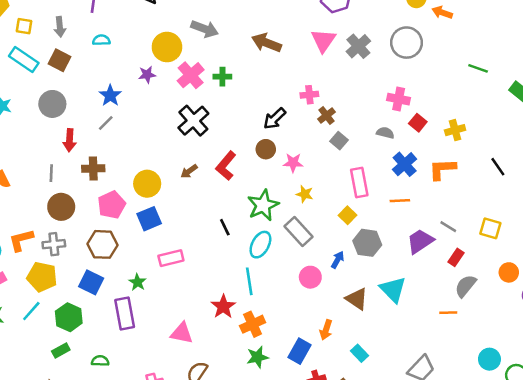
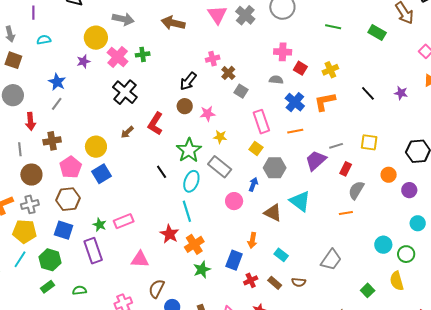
green line: (478, 68) -> (333, 27), moved
gray line: (448, 227) -> (336, 146), turned -40
pink rectangle: (171, 258) -> (124, 221), moved

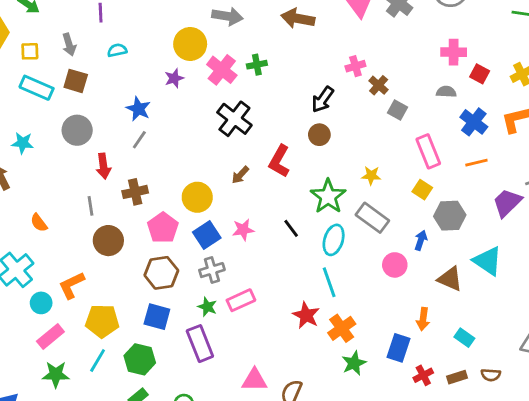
pink star: (208, 114) -> (243, 230), moved
gray cross: (30, 204) -> (212, 270), moved
pink triangle: (140, 259) -> (254, 380), moved
brown rectangle: (275, 283) -> (457, 377), turned -56

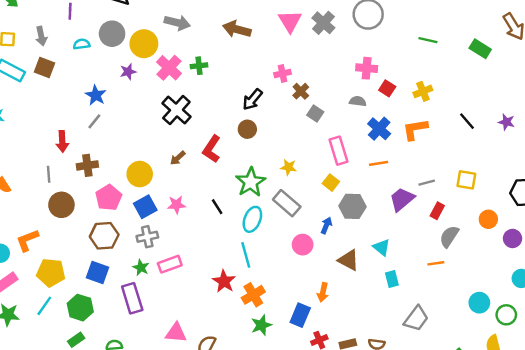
gray circle: (77, 130) -> (112, 34), moved
cyan triangle: (488, 261) -> (382, 247), size x0.7
cyan rectangle: (464, 338) -> (392, 279), moved, turned 35

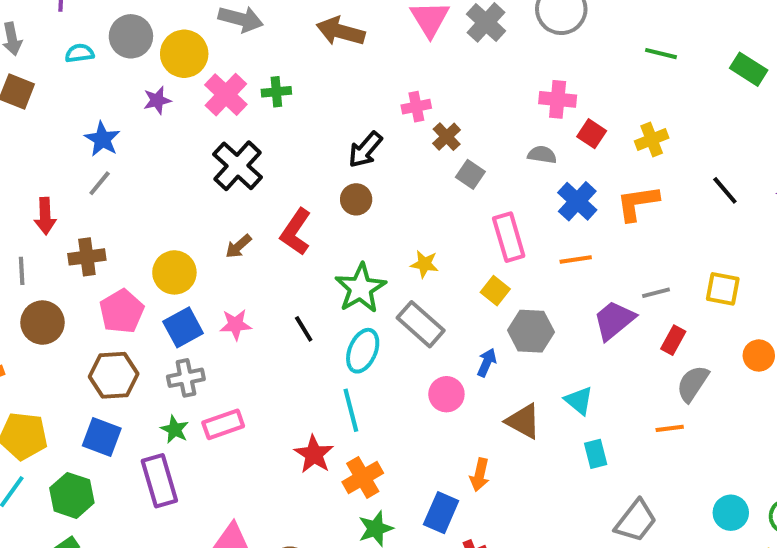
cyan circle: (479, 303) -> (731, 513), moved

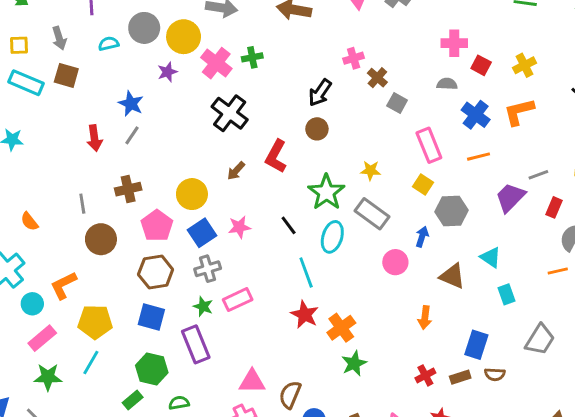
red arrow: (45, 216) -> (95, 138), moved
cyan line: (351, 410) -> (306, 273), moved
green hexagon: (72, 495) -> (152, 369), moved
blue rectangle: (441, 513) -> (476, 345), moved

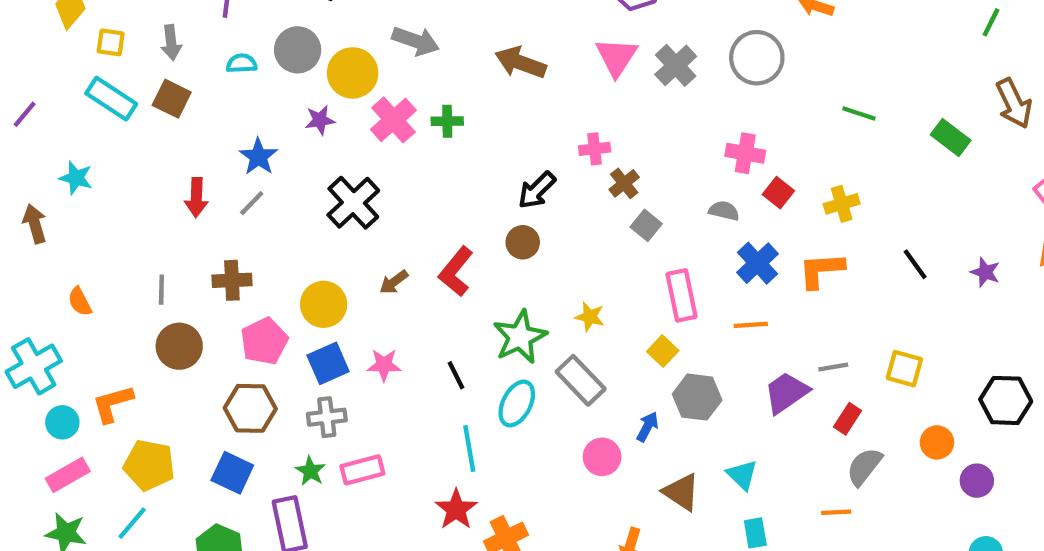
black cross: (230, 113) -> (353, 203), moved

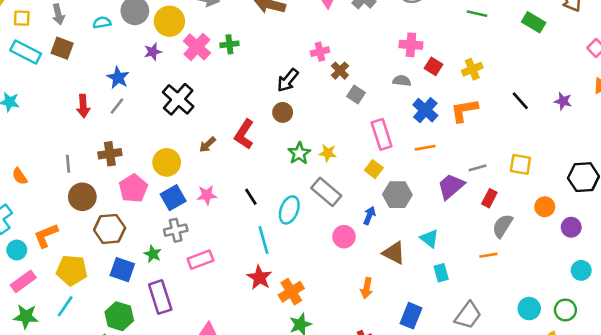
green star: (520, 337) -> (299, 153), moved, size x0.7
brown hexagon: (250, 408) -> (110, 229), moved
green star: (310, 471) -> (153, 254), moved

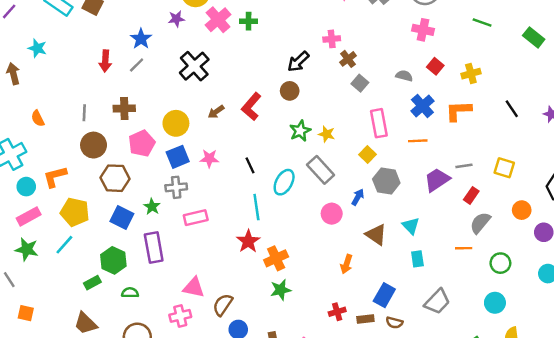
pink cross: (411, 45) -> (423, 30), moved
green circle: (565, 310) -> (500, 263), moved

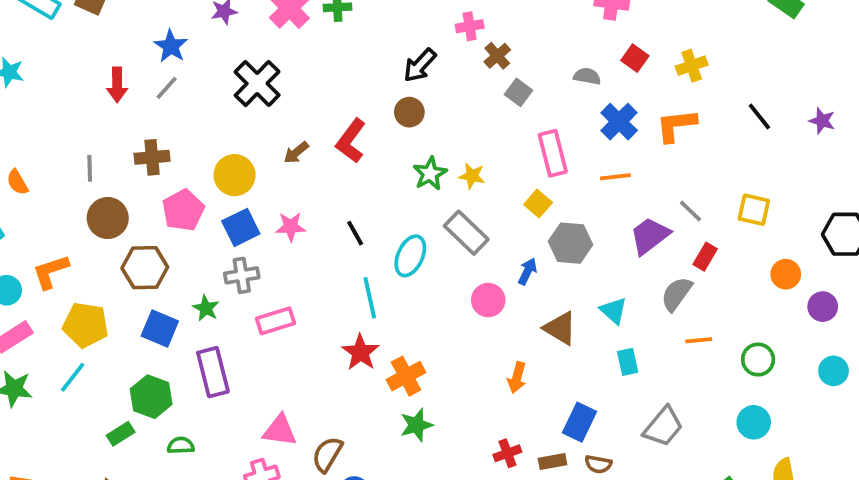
gray line: (464, 166) -> (691, 211), turned 56
gray semicircle: (480, 223) -> (677, 294), moved

